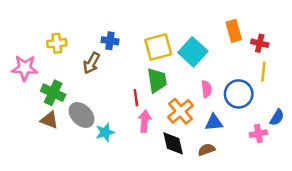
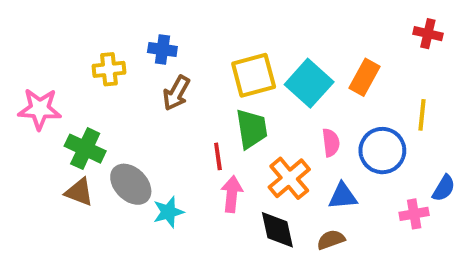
orange rectangle: (234, 31) -> (365, 77), moved, turned 45
blue cross: (110, 41) -> (162, 49), moved
yellow cross: (57, 43) -> (109, 69), moved
red cross: (260, 43) -> (428, 34), moved
brown arrow: (91, 63) -> (176, 93), moved

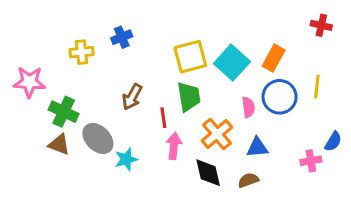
blue cross: (162, 49) -> (122, 37), turned -30
brown arrow: (176, 93) -> (132, 97), moved
blue circle: (382, 151) -> (280, 97), moved

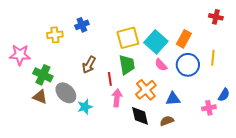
pink semicircle: (248, 107) -> (161, 65), moved, turned 144

